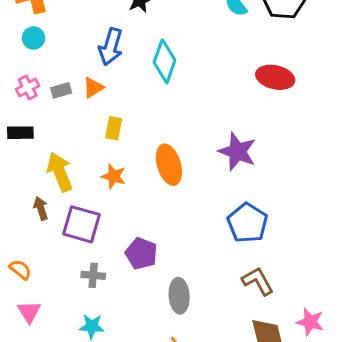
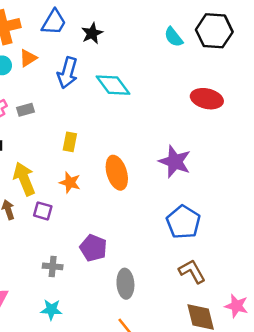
cyan diamond: (165, 61) -> (113, 85), turned -56
orange triangle: (93, 87) -> (28, 58), moved
purple square: (82, 224) -> (43, 211), moved, size x0.6

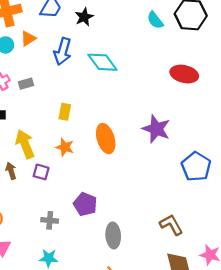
blue pentagon: (183, 222) -> (196, 167), moved

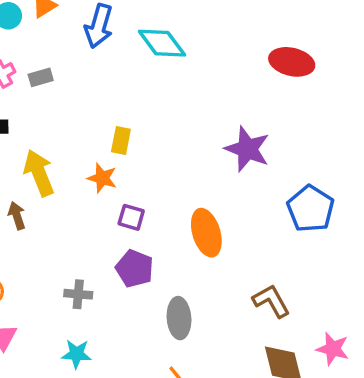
yellow rectangle: (65, 112) -> (121, 140), moved
orange ellipse: (106, 139) -> (206, 233), moved
purple square: (41, 172) -> (131, 217), moved

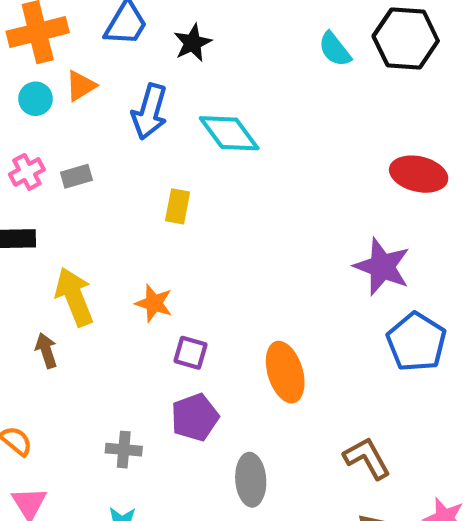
red ellipse: (292, 62) -> (419, 174), moved
yellow rectangle: (121, 140) -> (178, 206), moved
purple star: (247, 149) -> (382, 267), moved
purple pentagon: (135, 269) -> (195, 417), turned 30

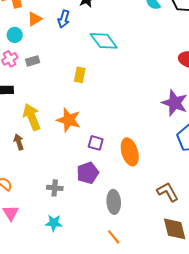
cyan circle: (36, 99) -> (15, 35), moved
blue arrow: (150, 112) -> (64, 19), moved, size x0.7
orange star: (154, 303) -> (69, 120), size x1.4
purple square: (190, 353) -> (96, 143), moved

